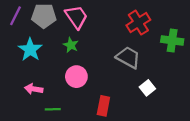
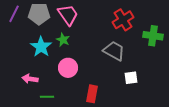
cyan star: (30, 50) -> (41, 47), moved
white square: (147, 88) -> (131, 78), turned 32

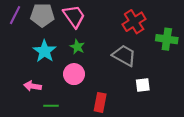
green star: (63, 40) -> (77, 47), moved

